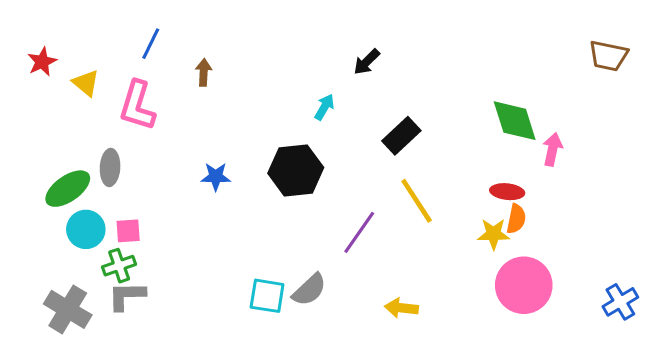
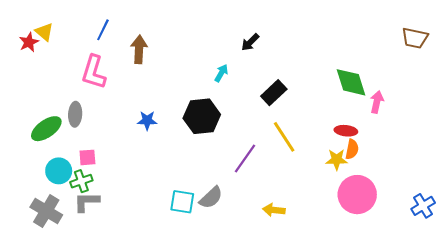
brown arrow: (204, 72) -> (139, 49), size x1.5
yellow triangle: (86, 83) -> (44, 32), moved
cyan circle: (86, 229) -> (59, 171), moved

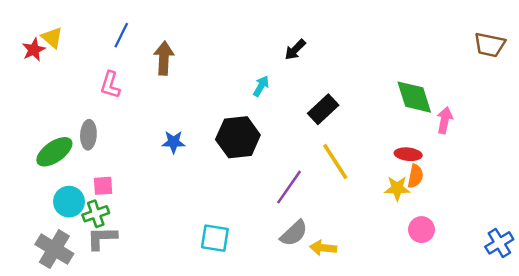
pink L-shape: (94, 72) -> (110, 85), size x0.7
pink circle: (357, 195) -> (422, 230), size x0.6
gray semicircle: (211, 198) -> (294, 233), moved

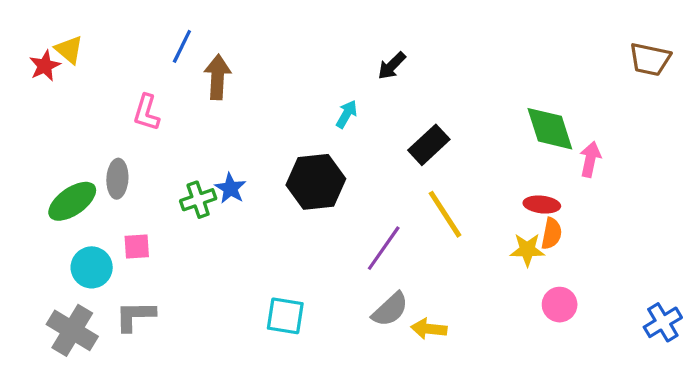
blue line: (121, 35) -> (182, 46), moved
blue star: (174, 142) -> (230, 188), turned 30
green cross: (96, 214) -> (198, 200), moved

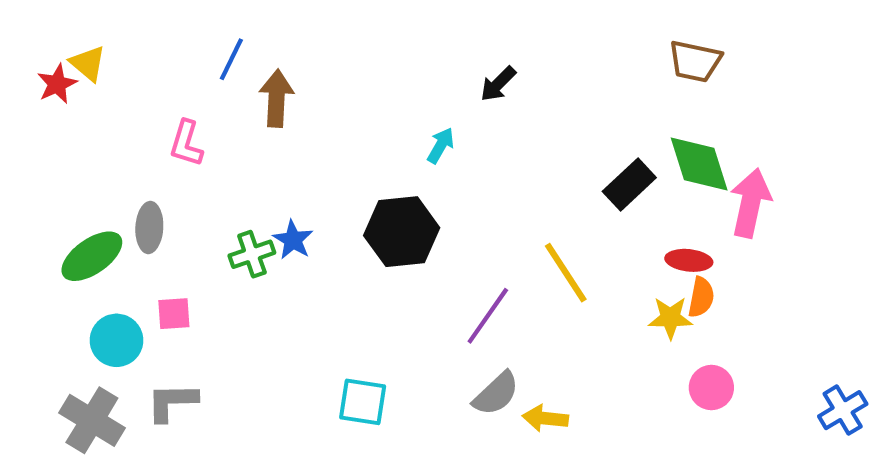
brown trapezoid: (650, 59) -> (695, 61), moved
black rectangle: (429, 145) -> (629, 184), moved
pink arrow: (590, 159) -> (750, 203), size x1.5

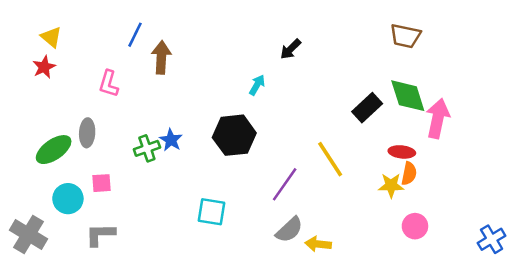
red star: (57, 84) -> (44, 67), moved
cyan square: (363, 402) -> (212, 212), moved
gray cross: (92, 420) -> (28, 235), moved

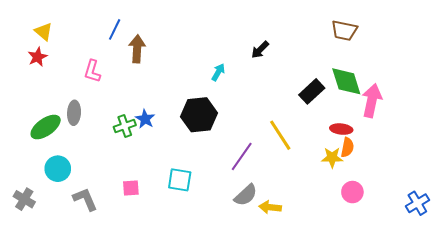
black arrow: (291, 49) -> (260, 50), moved
pink square: (101, 183) -> (131, 188), moved
gray cross: (28, 235) -> (24, 199), size x0.7
gray L-shape: (100, 235) -> (85, 199), turned 68

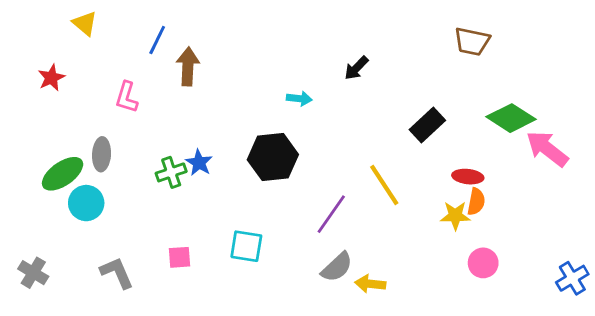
yellow triangle: (44, 31) -> (85, 23), moved
cyan arrow: (218, 72) -> (299, 99), turned 66
green diamond: (346, 81) -> (511, 118), moved, turned -40
pink arrow: (372, 101) -> (547, 149), moved, turned -64
cyan circle: (58, 169) -> (86, 203), moved

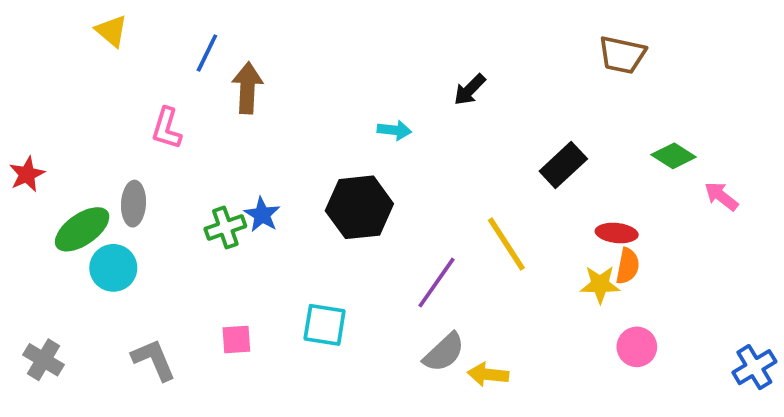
red star: (51, 78) -> (27, 174), moved
green diamond: (511, 118) -> (674, 156), size x0.7
pink arrow: (547, 149) -> (721, 196), size x0.6

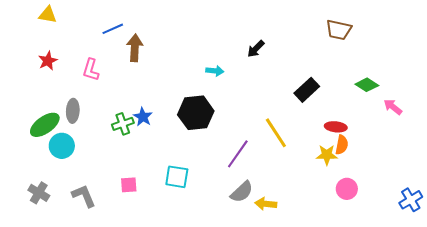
yellow triangle: (111, 31) -> (48, 15), moved, turned -30
blue line: (207, 53) -> (113, 29), turned 40
red star: (27, 174) -> (48, 61), moved
gray cross: (44, 360) -> (39, 193), moved

